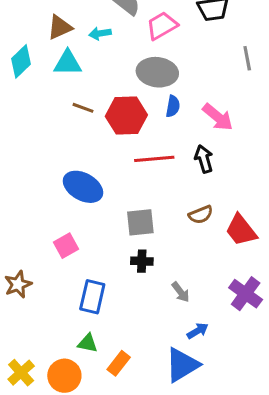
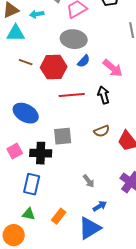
blue semicircle: (173, 106) -> (84, 61), turned 32
black cross: (142, 261) -> (41, 153), moved, size x1.5
orange rectangle: (119, 363) -> (59, 216), moved

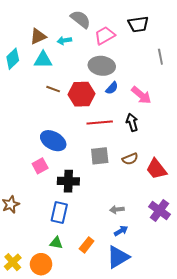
gray square: (63, 136) -> (100, 156), moved
pink square: (15, 151) -> (40, 166), moved
gray arrow: (89, 181) -> (117, 210), turned 120
blue arrow: (100, 206) -> (121, 231), moved

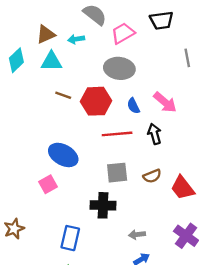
blue semicircle: (112, 88) -> (133, 106), moved, turned 112
black cross: (68, 181) -> (103, 205), moved

